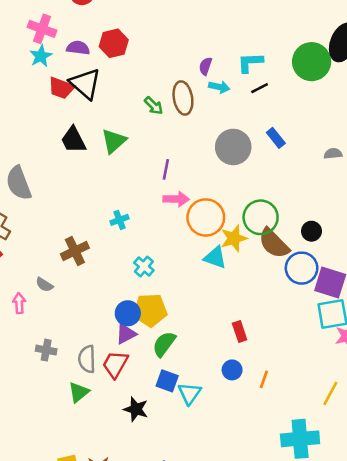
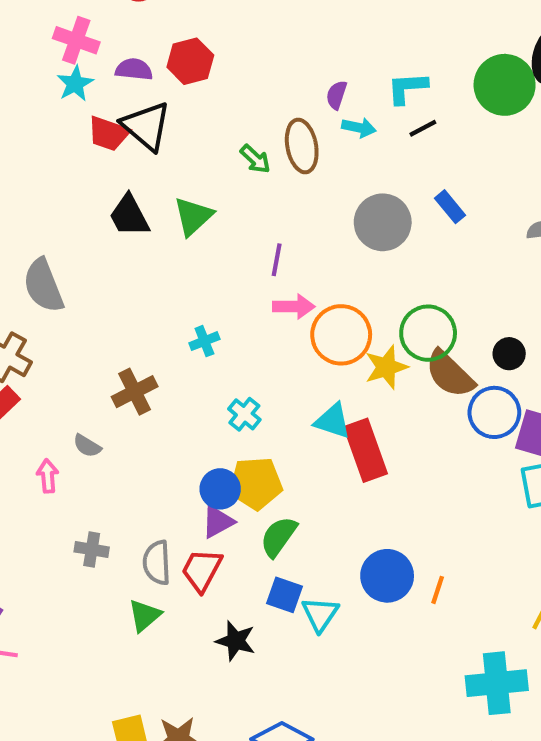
cyan triangle: (215, 257) -> (333, 421), moved
red rectangle: (240, 331) -> (366, 450), moved, size x1.8
blue circle: (232, 370) -> (387, 576), size x1.6

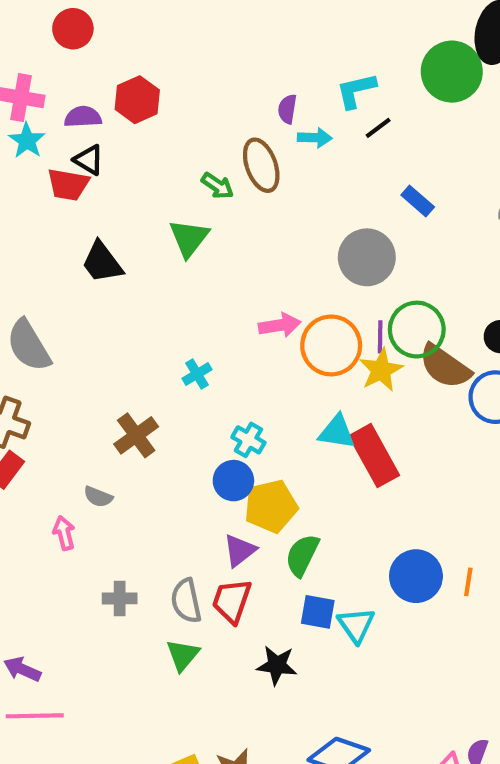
black triangle: (146, 126) -> (89, 160), moved, size x0.6
green triangle: (193, 216) -> (189, 238), moved
gray circle: (383, 222) -> (367, 257), moved
purple line: (277, 260) -> (380, 337), moved
blue circle: (220, 489) -> (233, 481), moved

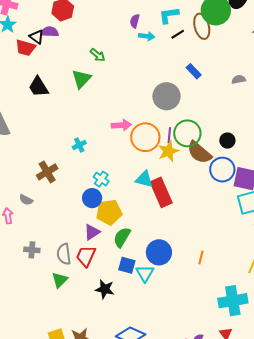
purple semicircle: (83, 117) -> (50, 32), moved
brown ellipse: (261, 165) -> (202, 26), moved
blue circle: (416, 576) -> (159, 252), moved

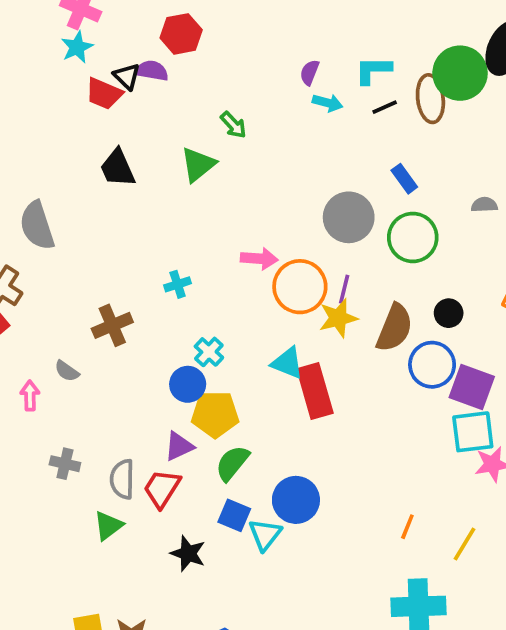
green circle: (187, 133) -> (413, 237), moved
brown semicircle: (199, 152) -> (394, 328), turned -116
orange line: (201, 258) -> (407, 527), moved

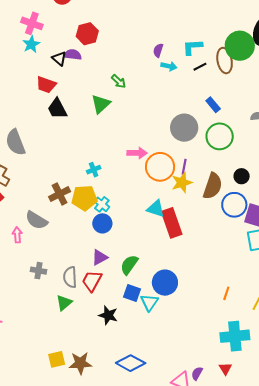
red trapezoid: (104, 94) -> (46, 85), moved
cyan cross: (209, 352) -> (102, 204), moved
gray semicircle: (67, 371) -> (36, 220), size x1.6
yellow pentagon: (215, 414) -> (84, 198), moved

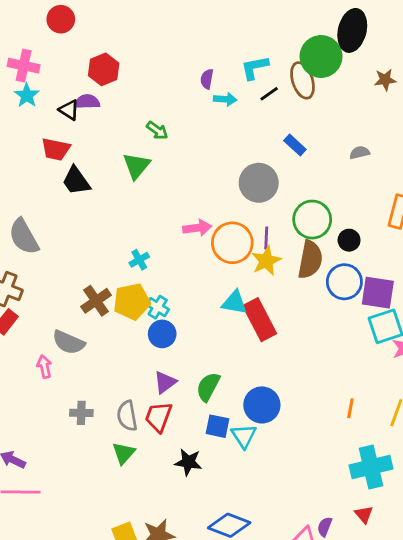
green circle: (220, 136) -> (312, 220), moved

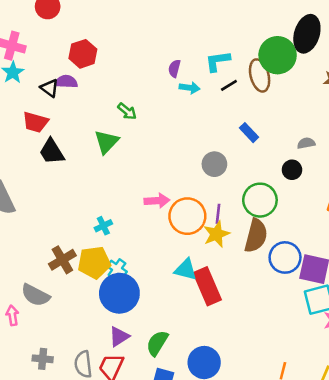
gray circle: (259, 183) -> (214, 164), size x0.7
black circle: (349, 240) -> (292, 170), moved
blue circle: (162, 334) -> (119, 293), size x1.6

